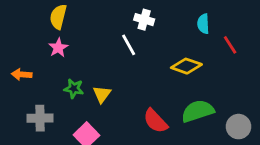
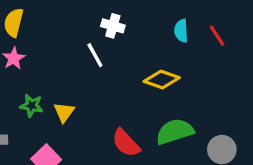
red line: (230, 45) -> (217, 36), moved

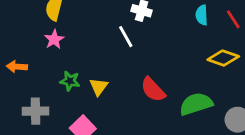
yellow diamond: (162, 80) -> (223, 58), moved
red semicircle: (126, 143) -> (153, 90), moved

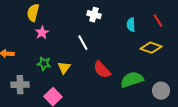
cyan semicircle: (202, 15) -> (131, 25), moved
white line: (126, 37) -> (83, 43), moved
pink star: (54, 39) -> (42, 33), moved

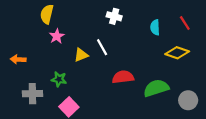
green star: (44, 64) -> (59, 79), moved
yellow triangle: (64, 68) -> (81, 55), moved, turned 32
red semicircle: (102, 70) -> (123, 77), turned 126

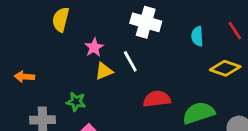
white cross: (114, 16) -> (146, 22), size x1.5
pink star: (57, 36) -> (94, 47), moved

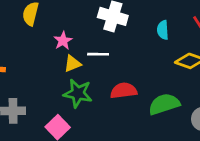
white line: (130, 61) -> (98, 54), turned -60
green star: (76, 102) -> (78, 93), moved, size x1.5

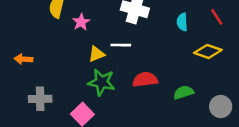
pink star: (63, 41) -> (81, 22), moved
green semicircle: (164, 104) -> (184, 92), size x0.7

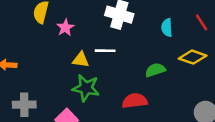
yellow triangle: (96, 54) -> (81, 60), turned 30
red semicircle: (145, 80) -> (135, 101), moved
green semicircle: (184, 92) -> (155, 70), moved

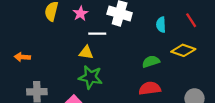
pink star: (65, 28) -> (80, 13), moved
white line: (105, 51) -> (97, 34), moved
red semicircle: (135, 101) -> (150, 88), moved

